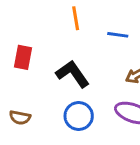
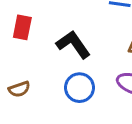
brown semicircle: (20, 118) -> (19, 89), turned -30

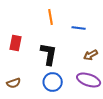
black L-shape: (73, 44) -> (49, 54), turned 45

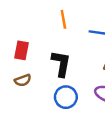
brown semicircle: (14, 83) -> (23, 80), moved

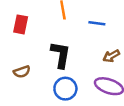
red rectangle: (22, 50) -> (21, 24), moved

